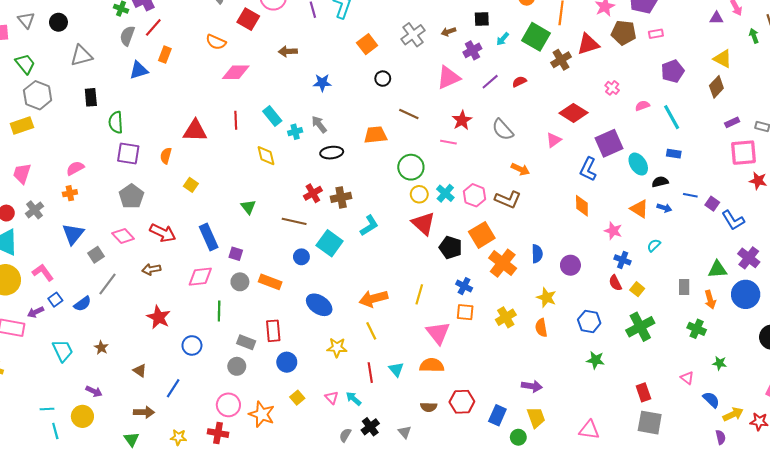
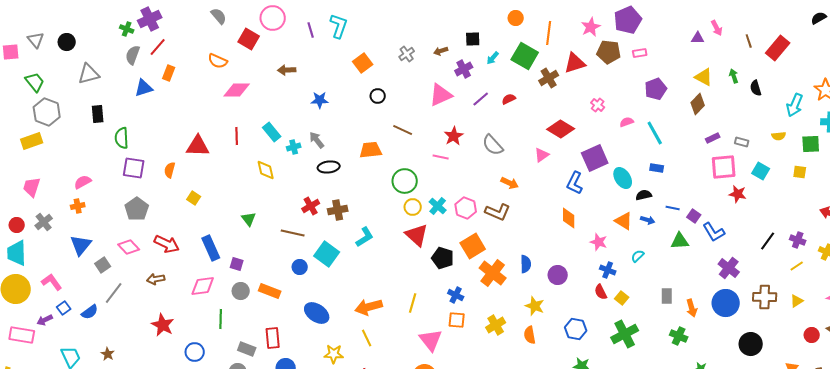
gray cross: (413, 35) -> (407, 54), size x0.7
green arrow: (754, 36) -> (734, 76), moved
green triangle: (717, 269) -> (680, 241), moved

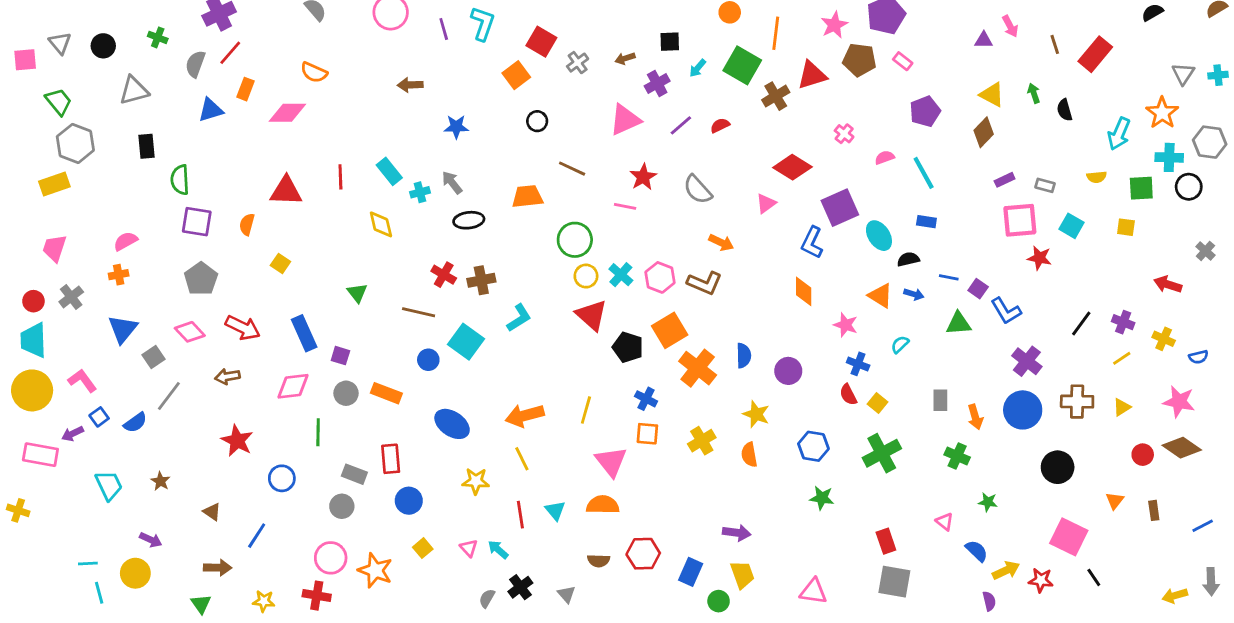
green cross: (127, 29) -> (158, 37), moved
red square: (249, 39) -> (541, 42), moved
pink rectangle: (640, 53) -> (903, 61), turned 48
pink diamond: (237, 90) -> (287, 113), moved
red cross: (311, 206) -> (444, 275), turned -30

